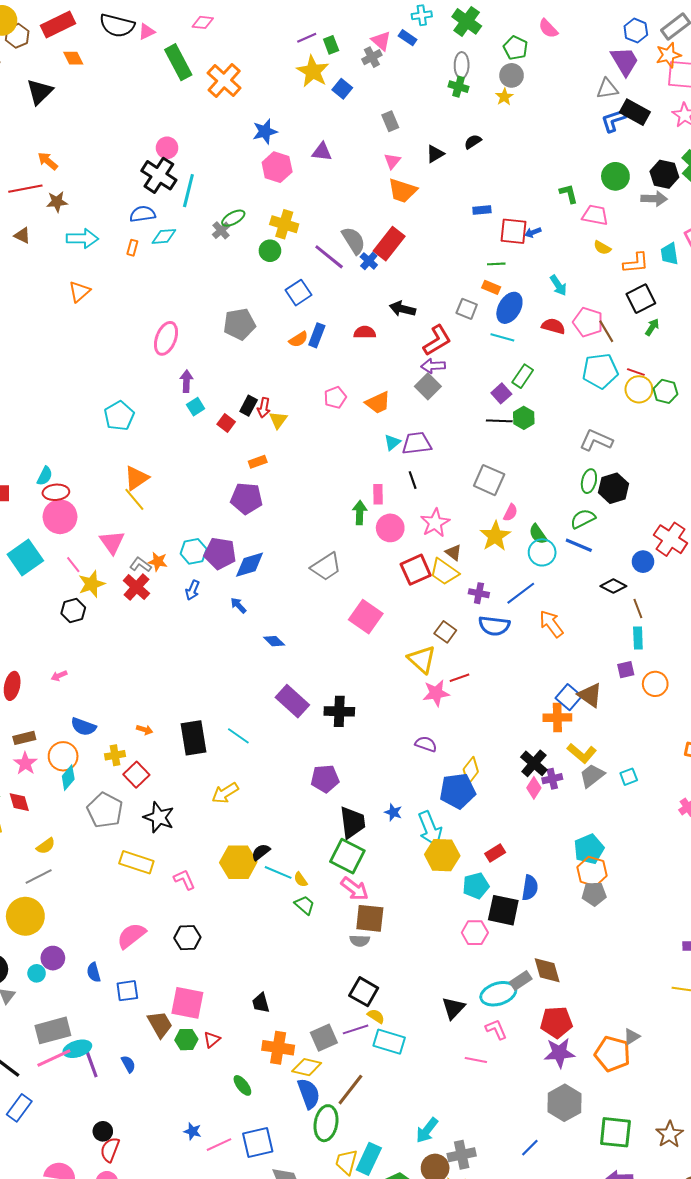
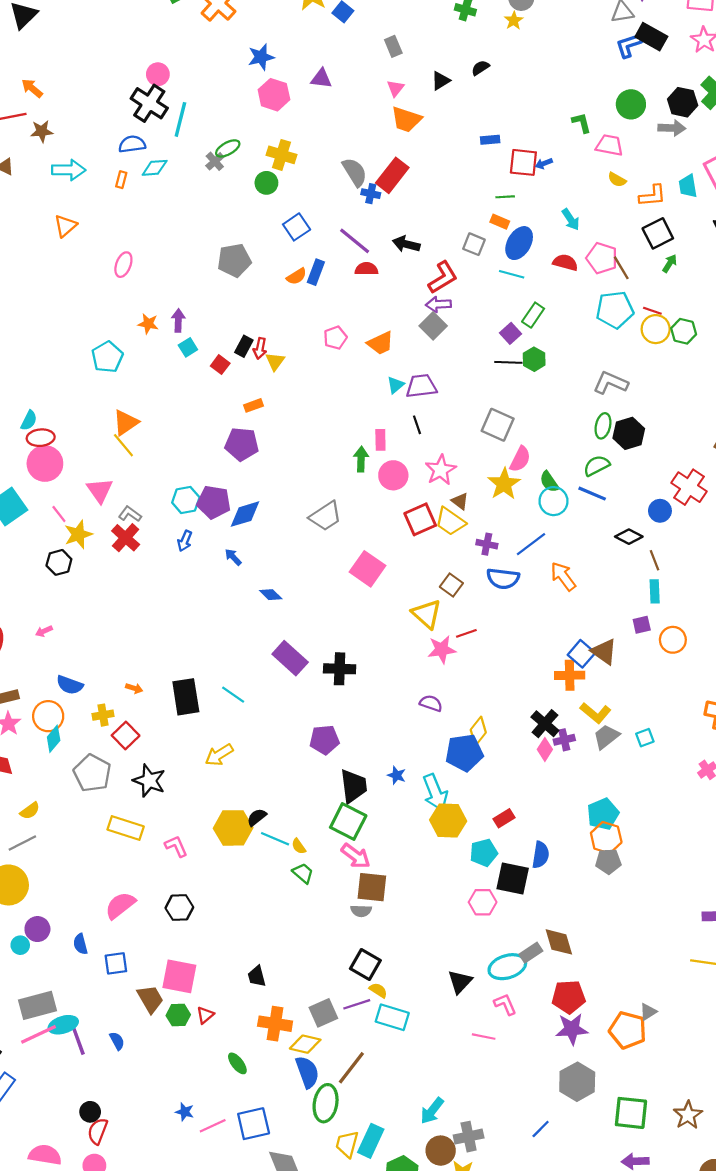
purple line: (329, 257) -> (355, 241), moved
blue cross: (369, 261) -> (371, 194), turned -30
pink ellipse: (166, 338) -> (123, 265), moved, size x0.7
pink semicircle: (510, 513) -> (520, 459), size x1.4
orange star: (158, 562) -> (148, 324), moved

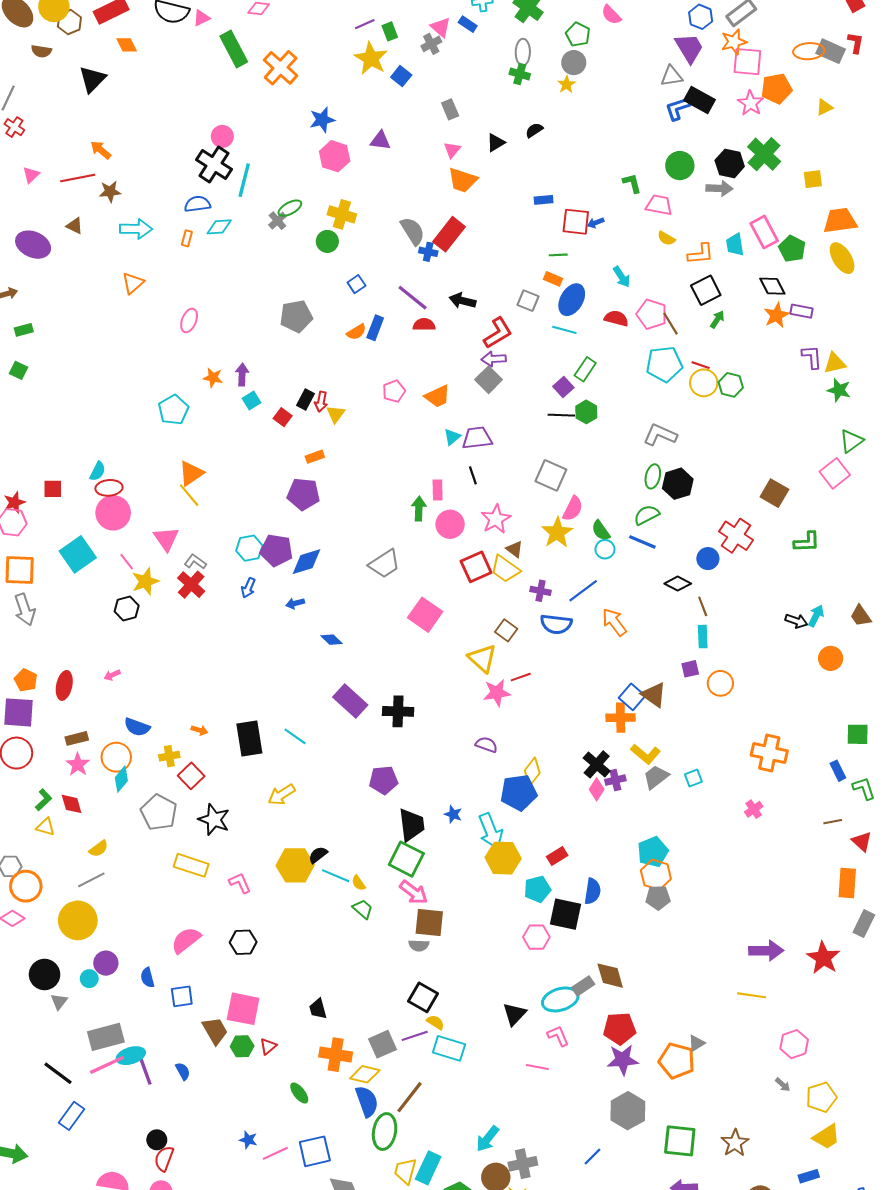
blue square: (297, 227) -> (356, 284), size x0.7
cyan circle: (554, 501) -> (605, 549), size x0.7
blue arrow: (233, 557) -> (295, 603), turned -60

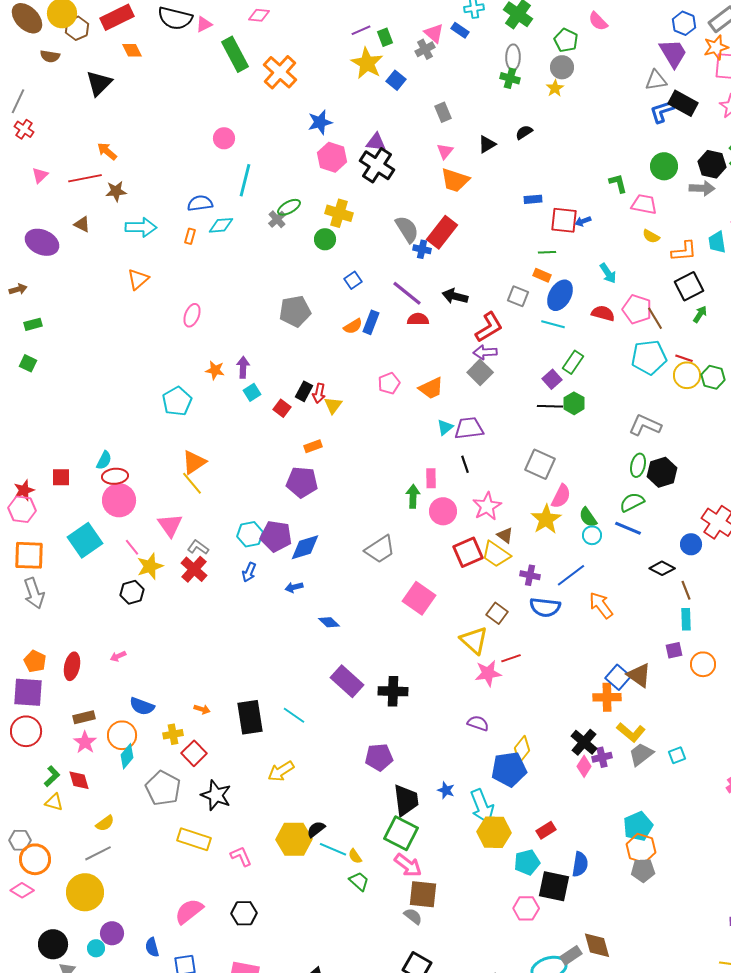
black cross: (214, 164) -> (377, 165), moved
gray semicircle: (419, 945) -> (413, 916), turned -144

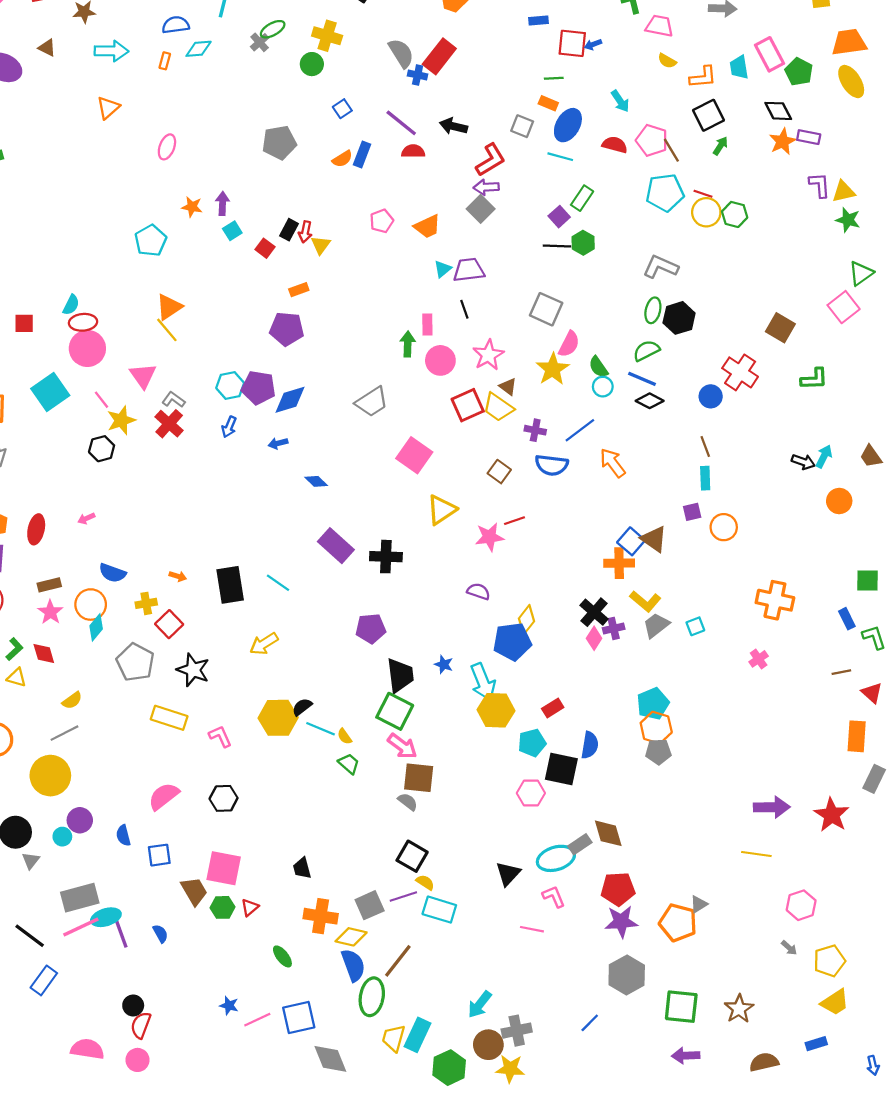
black diamond: (662, 568) -> (650, 401), moved
yellow triangle: (474, 640) -> (442, 510), moved, turned 44

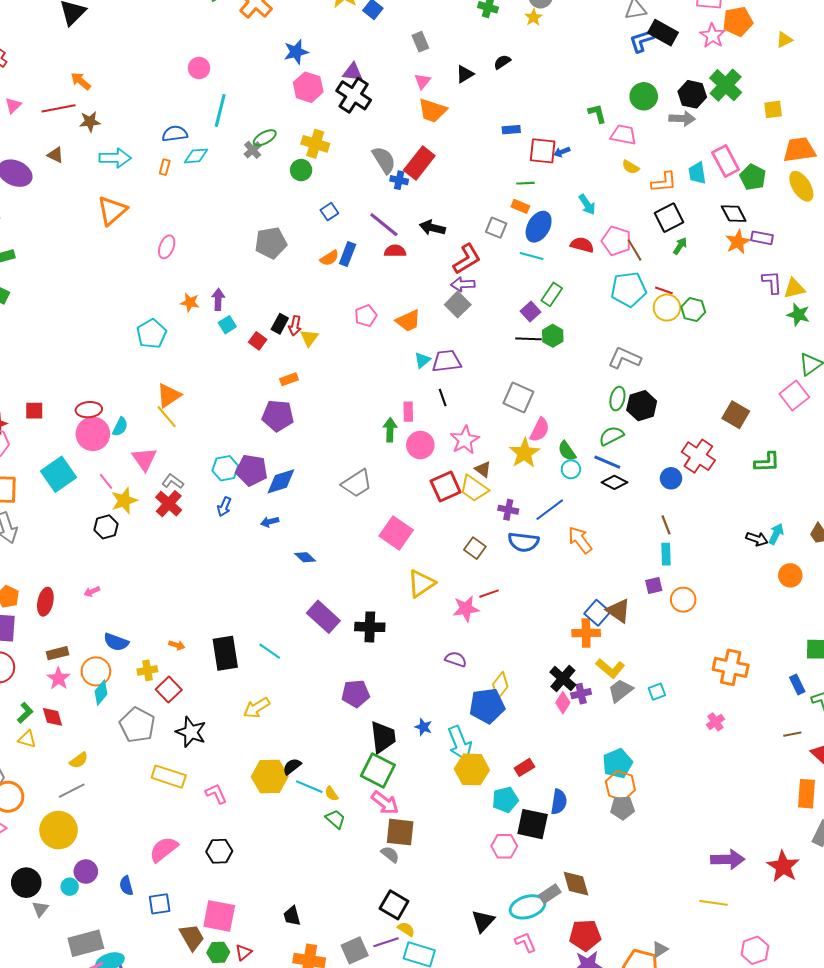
orange triangle: (108, 108) -> (112, 211), size x1.4
cyan semicircle: (71, 305) -> (120, 427), moved

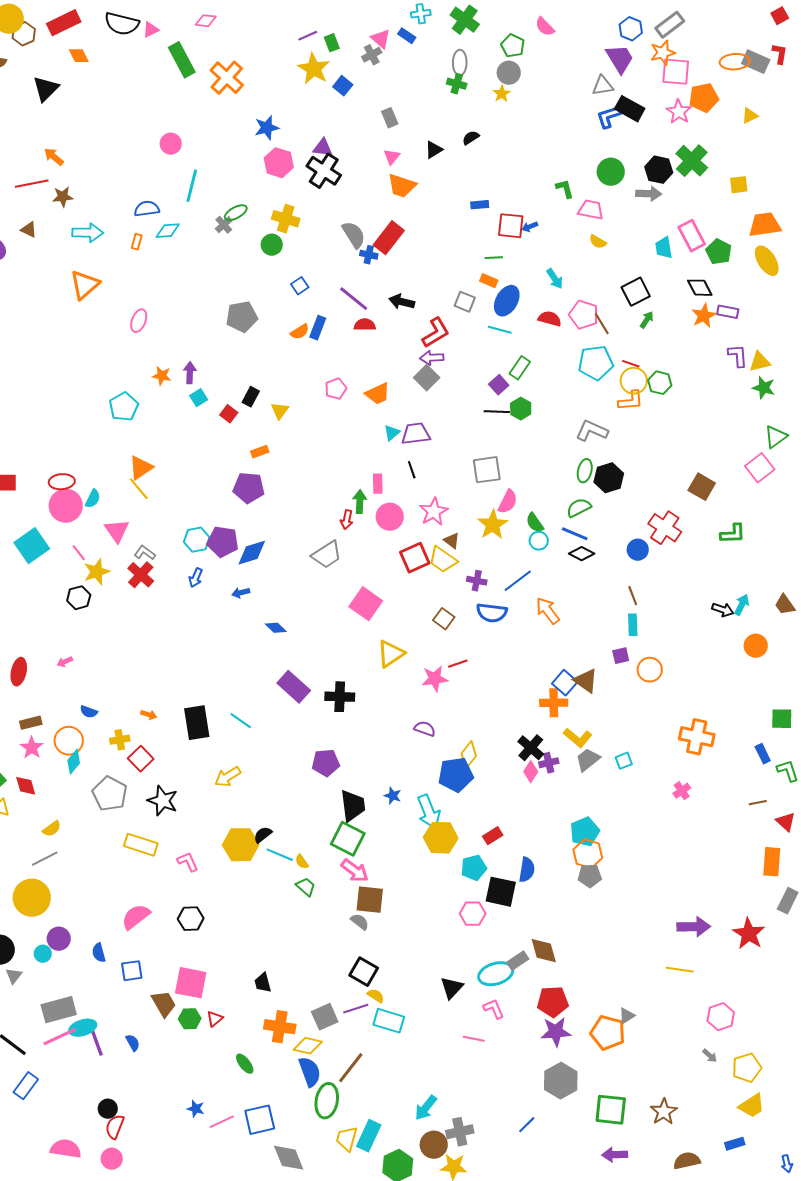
orange L-shape: (664, 182) -> (631, 401), moved
red arrow: (295, 326) -> (347, 520), moved
gray square: (518, 397) -> (487, 470), turned -32
blue semicircle: (116, 642) -> (89, 712), size x0.7

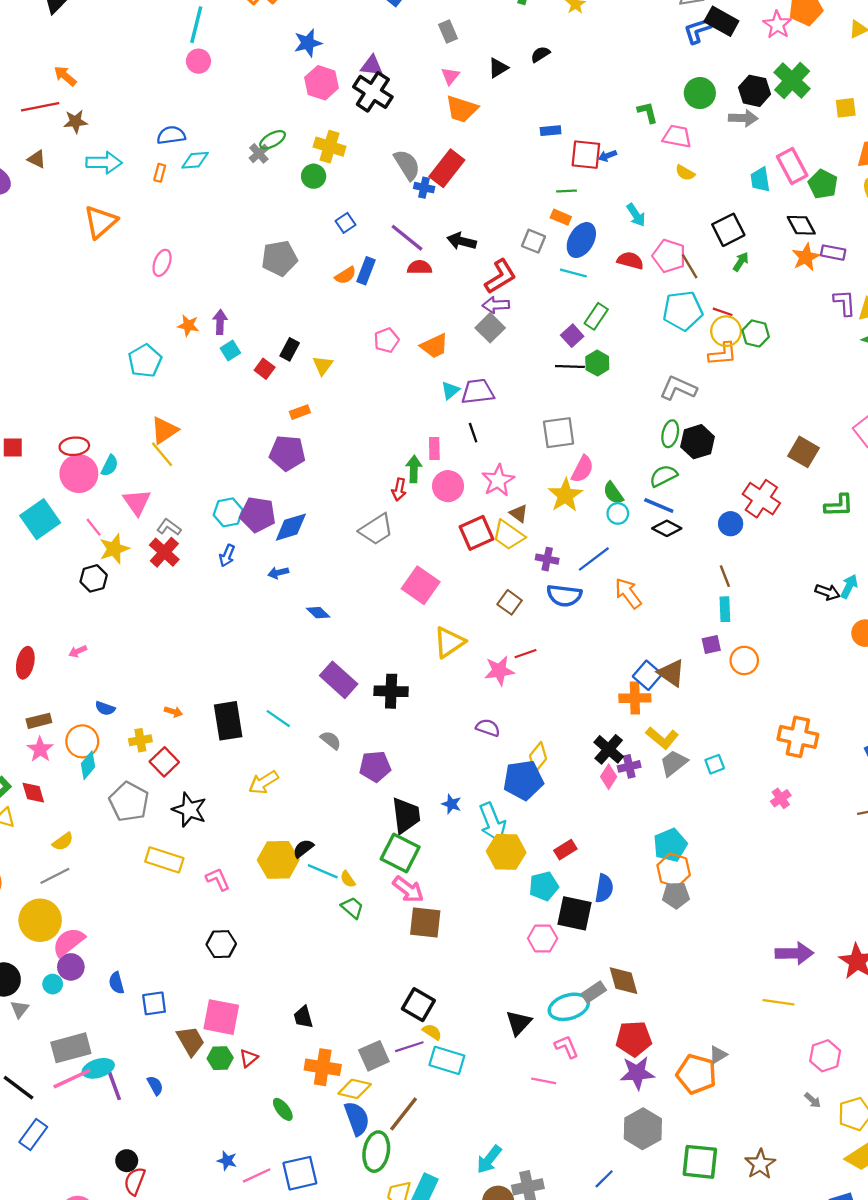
cyan line: (192, 186) -> (196, 25), moved
pink semicircle: (136, 917) -> (69, 942), moved
gray semicircle: (360, 922) -> (331, 740), moved

